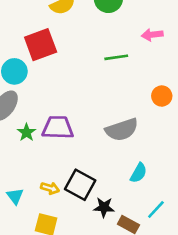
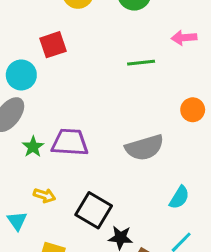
red square: (41, 45) -> (53, 45), size x0.7
cyan semicircle: (139, 173) -> (179, 197), moved
yellow arrow: (50, 188) -> (45, 195), moved

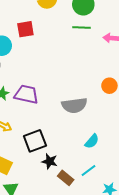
green line: (141, 63) -> (81, 28), moved
black square: (94, 210) -> (35, 141), turned 30

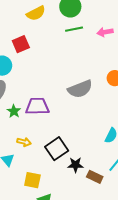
gray semicircle: (74, 105) -> (80, 89), moved

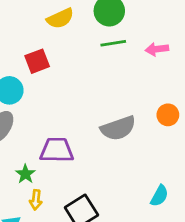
green star: (14, 111) -> (25, 174), moved
yellow arrow: (24, 142) -> (36, 200), turned 80

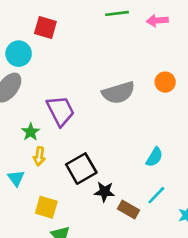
red square: (37, 61) -> (45, 28), turned 35
purple trapezoid: (57, 150) -> (61, 111), turned 60

